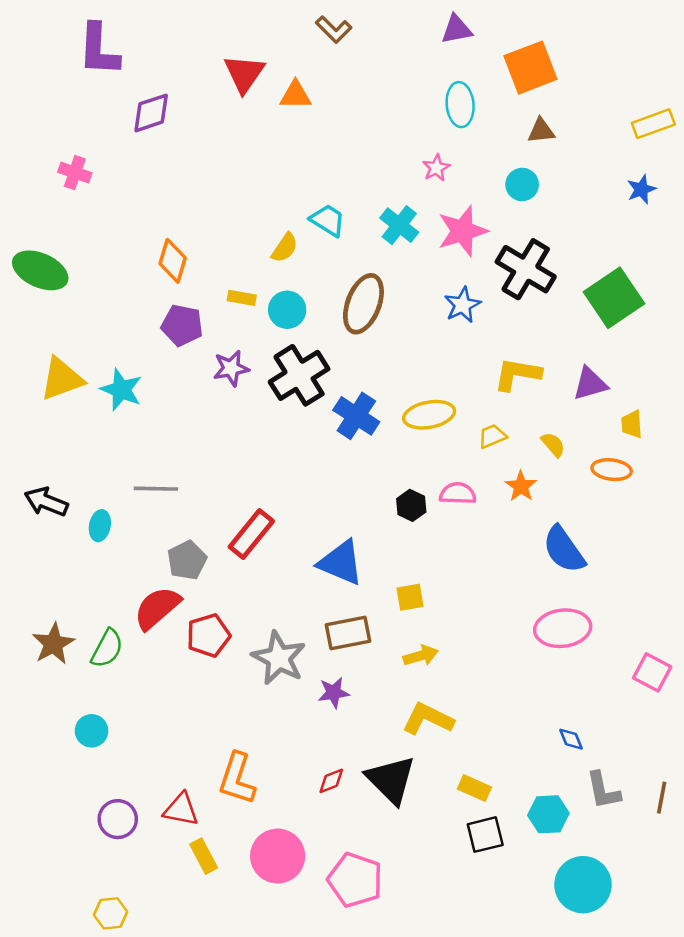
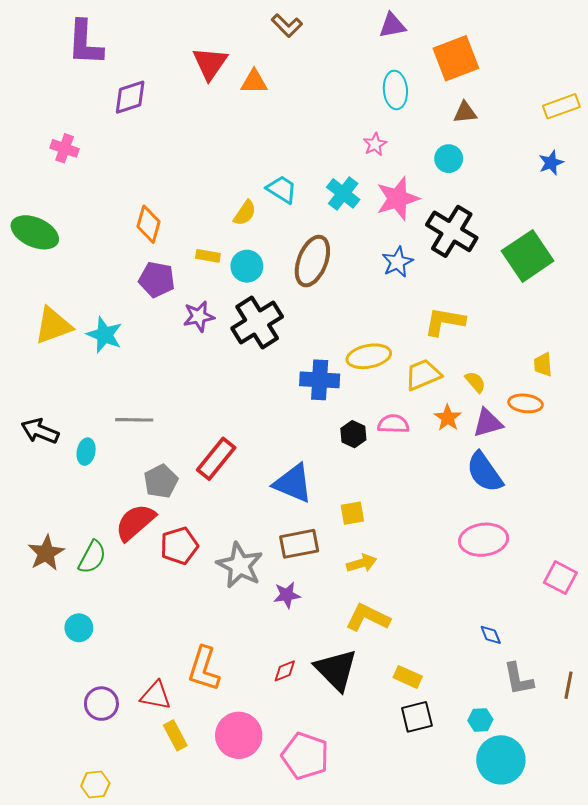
purple triangle: (590, 384) -> (488, 423), moved
blue cross: (356, 416) -> (320, 380), moved, turned -30
yellow trapezoid: (492, 436) -> (423, 375), size x1.5
cyan hexagon: (548, 814) -> (480, 720), moved, size x0.7

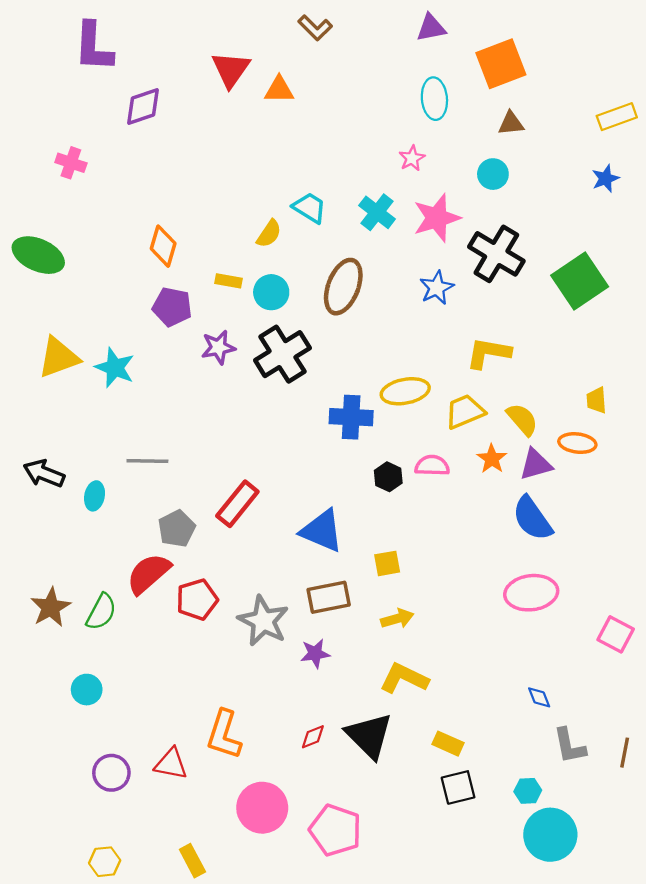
yellow semicircle: (475, 382) -> (522, 419), size x1.4
yellow rectangle: (175, 735) -> (192, 861), moved

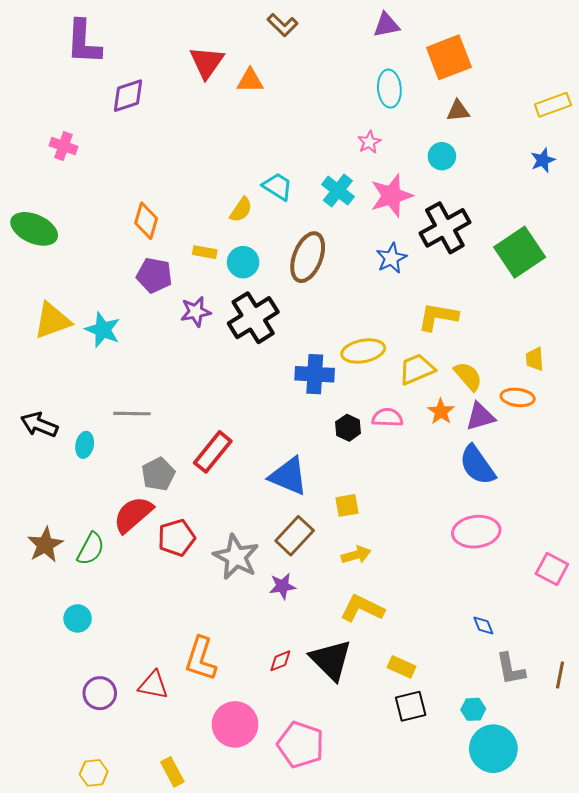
black cross: (496, 254) -> (445, 228), turned 30
brown rectangle: (329, 597) -> (295, 536), turned -36

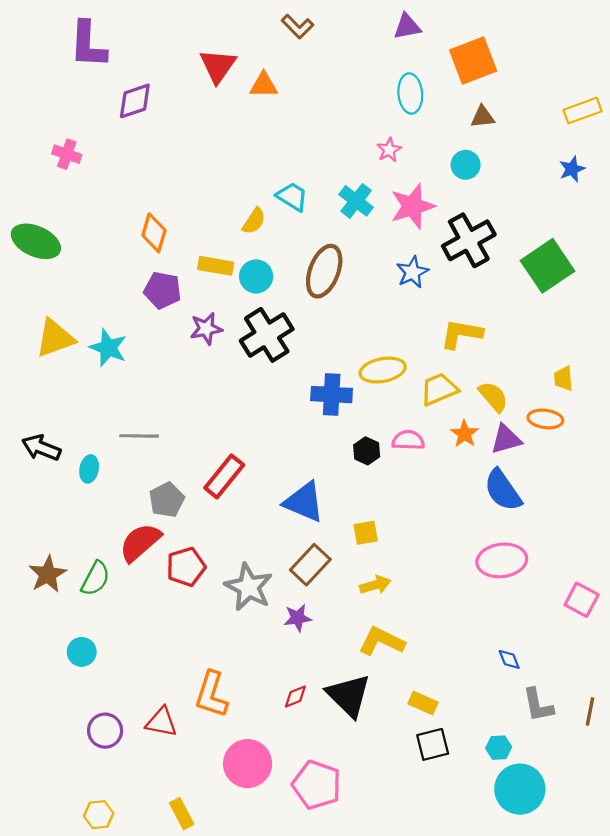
yellow rectangle: (205, 252) -> (216, 266), size x1.4

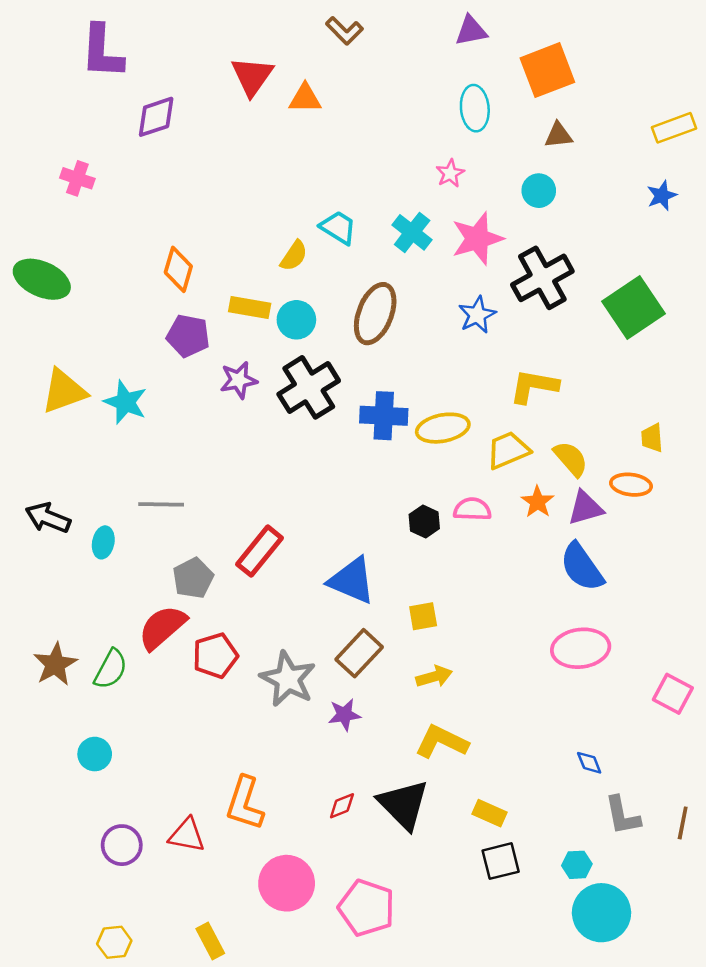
blue cross: (332, 395) -> (384, 416), moved

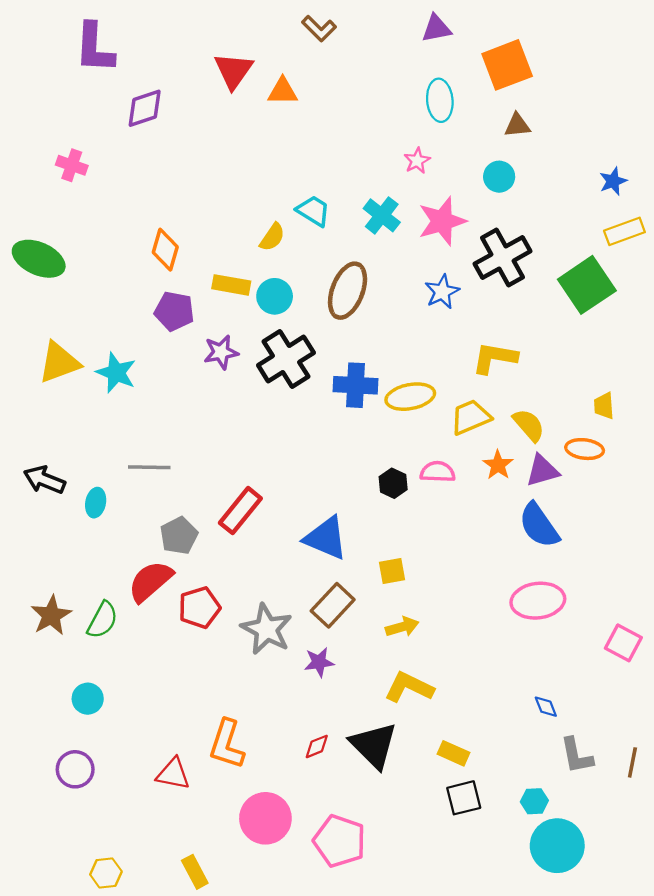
yellow rectangle: (674, 128) -> (624, 231), moved
purple circle: (122, 845) -> (75, 769), moved

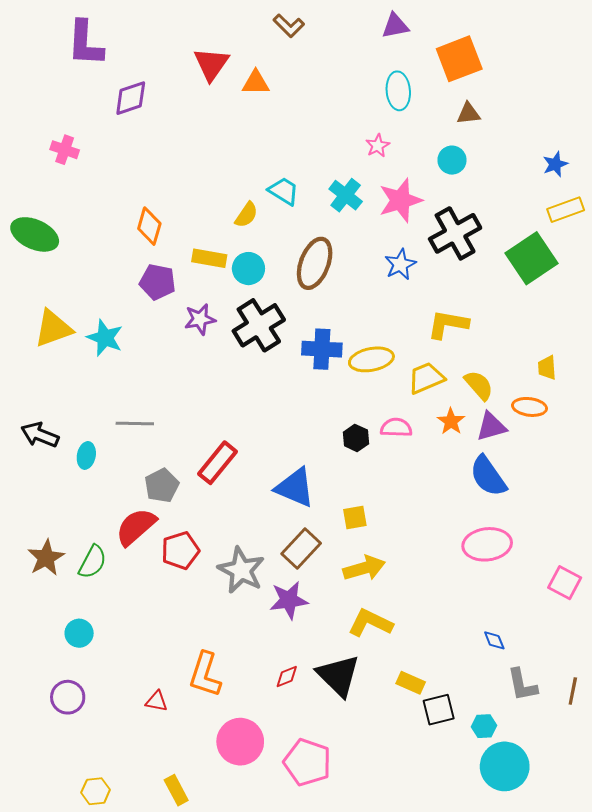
yellow arrow: (402, 627) -> (364, 568), size x1.4
purple star: (319, 662) -> (289, 600), size x1.4
red triangle: (173, 774) -> (157, 701), size x0.7
black square: (464, 798) -> (439, 710), moved

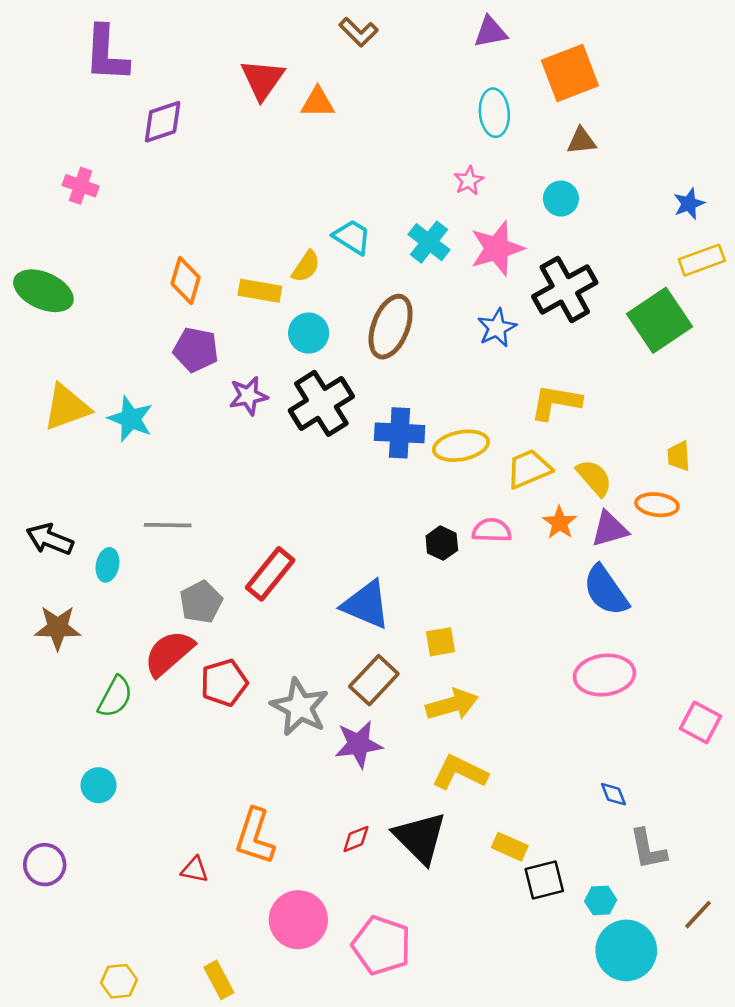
yellow rectangle: (209, 258) -> (260, 291), moved
brown star: (46, 558) -> (58, 628), moved, turned 30
brown line: (573, 691) -> (698, 915), moved, turned 32
purple circle: (68, 697) -> (45, 865), moved

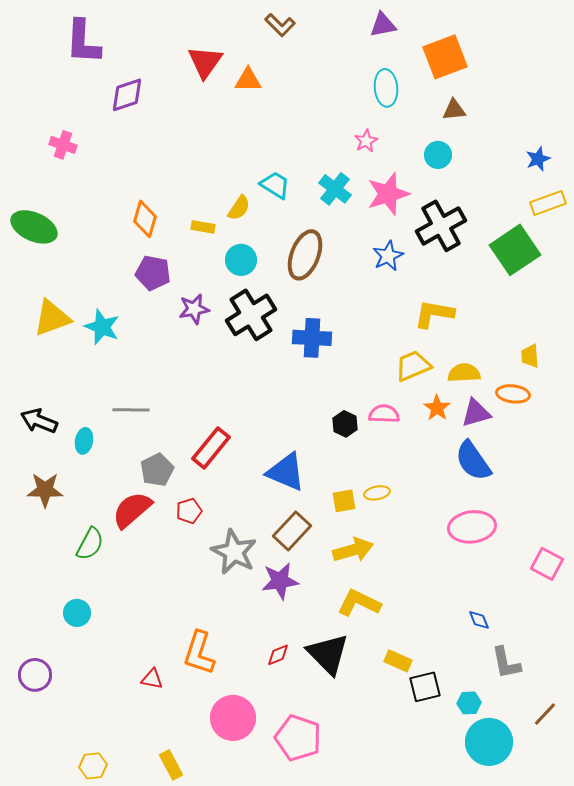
yellow rectangle: (260, 291) -> (203, 227), size x0.7
yellow ellipse: (461, 446) -> (377, 493), moved, size x0.6
yellow semicircle: (594, 478) -> (464, 373), turned -52
red pentagon: (224, 683) -> (189, 511), moved, size x0.7

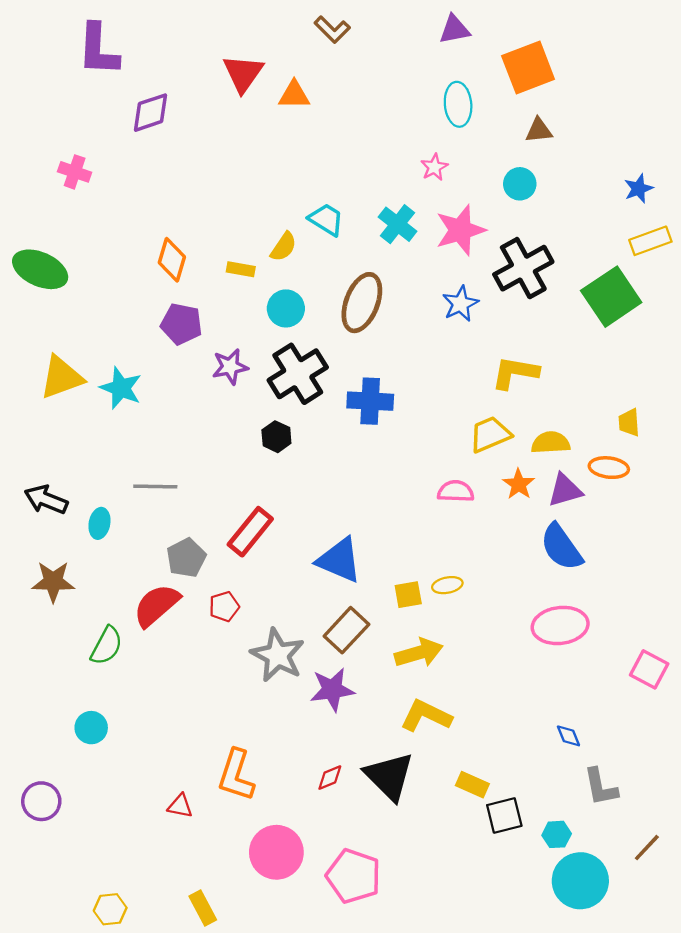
black hexagon: (345, 424) -> (276, 437), moved

